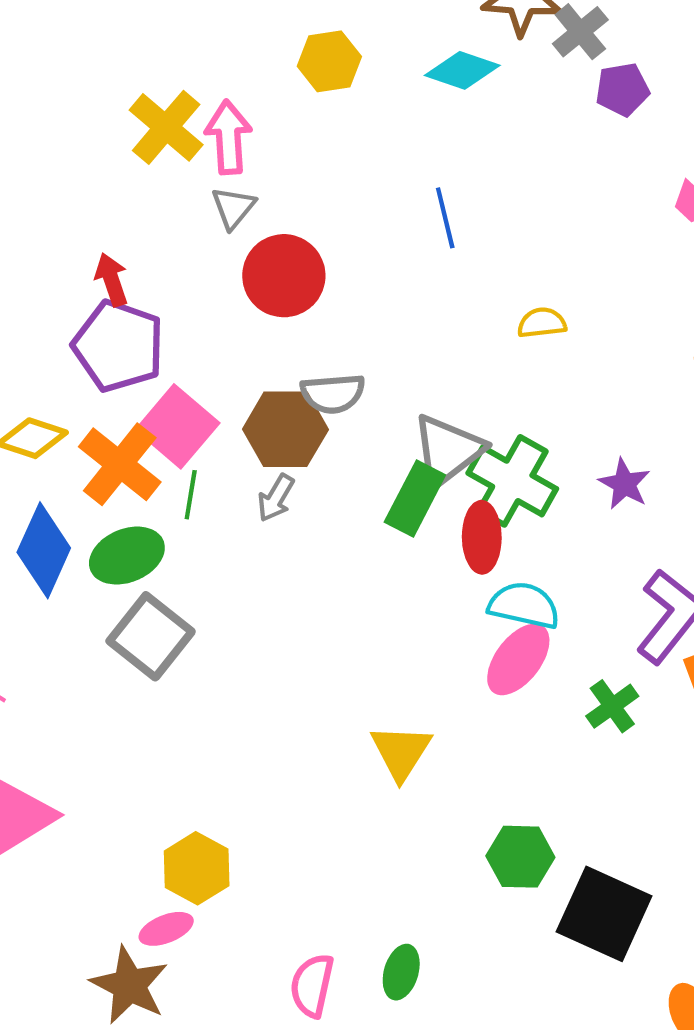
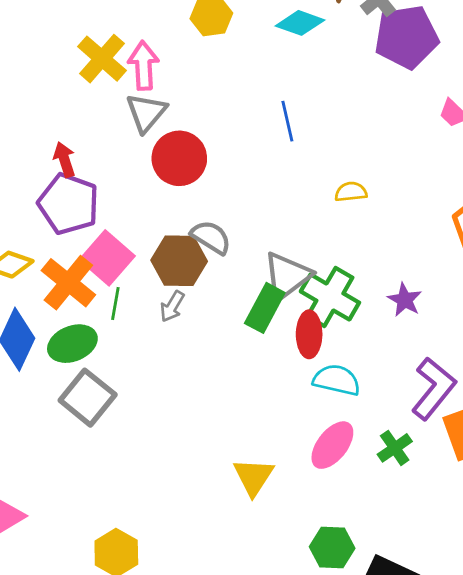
purple pentagon: (622, 89) -> (406, 37), size x1.8
gray triangle: (233, 208) -> (146, 113), size x1.4
gray semicircle: (333, 394) -> (211, 237), turned -144
pink ellipse: (518, 659) -> (332, 445), moved

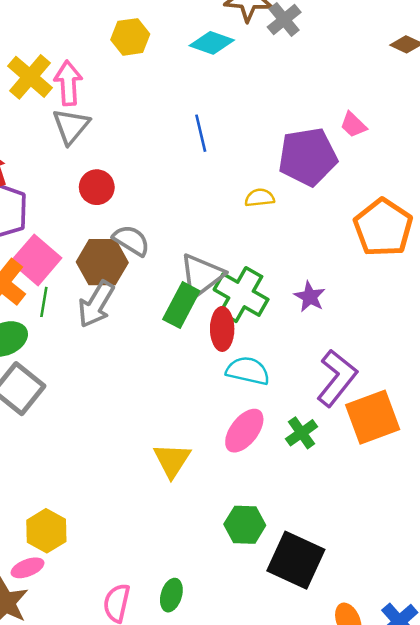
purple pentagon: (406, 37) -> (308, 157), moved
red circle: (179, 158) -> (97, 187), moved, size x0.7
gray arrow: (172, 306) -> (96, 304), size x1.6

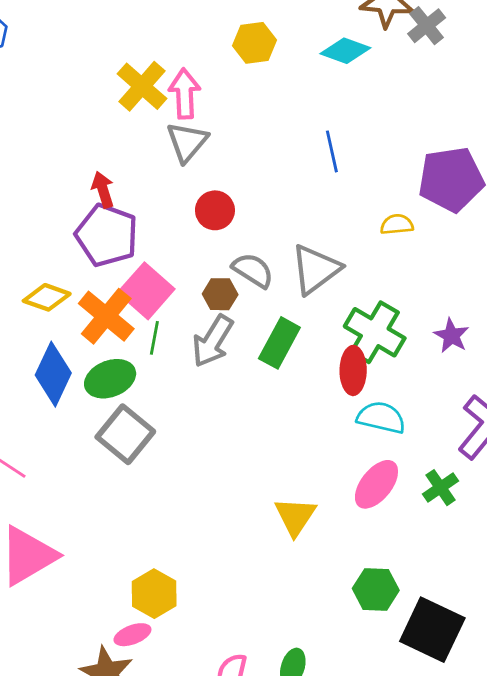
brown hexagon: (102, 262) -> (220, 294), size x0.6
gray triangle: (202, 276) -> (315, 269), moved
green rectangle: (181, 305) -> (279, 343), moved

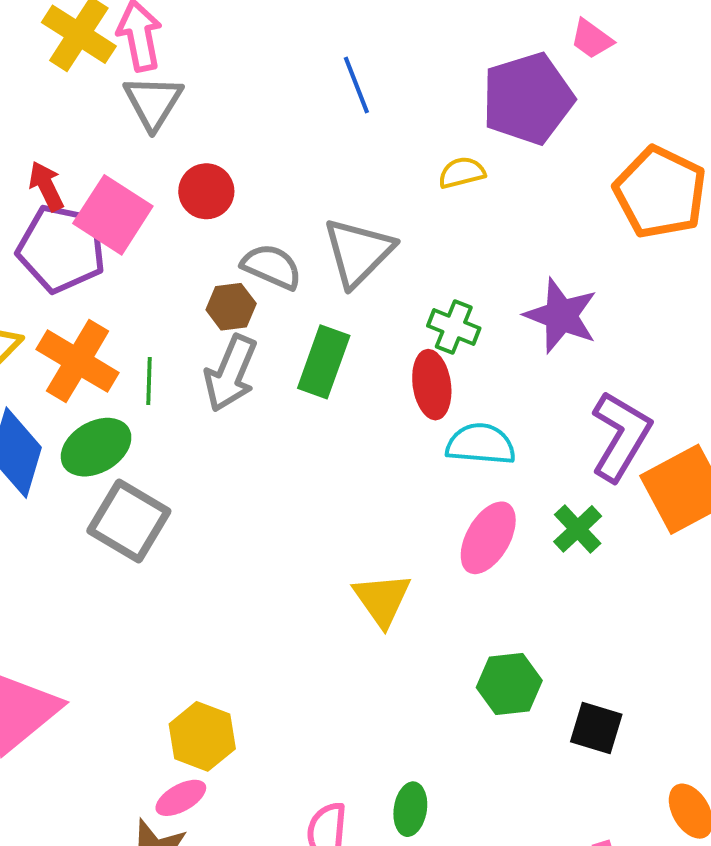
pink square: (146, 291) -> (113, 215), moved
green cross: (375, 332) -> (454, 327), size x0.6
purple star: (451, 336) -> (561, 316), size x1.5
black square: (432, 630) -> (596, 728), size x0.6

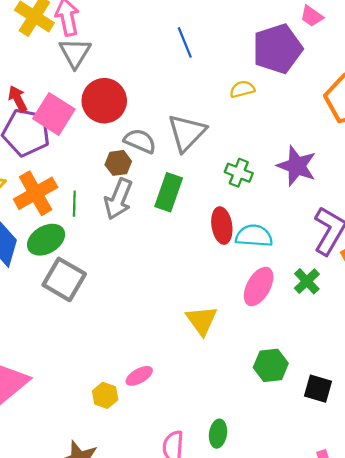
red circle: (206, 191) -> (104, 101), size x1.5
orange cross: (78, 361) -> (36, 193), turned 30
red ellipse: (432, 385) -> (222, 226), moved
yellow hexagon: (202, 736) -> (105, 395), size x0.7
pink ellipse: (181, 798) -> (139, 376), moved

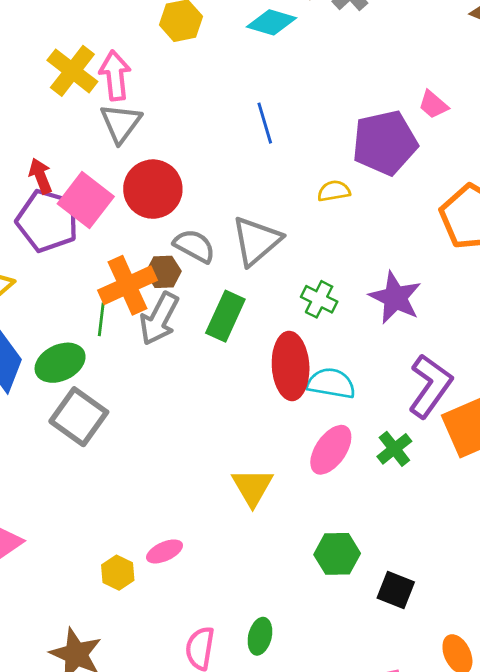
orange cross: (36, 193) -> (128, 285), moved
red ellipse: (222, 226) -> (291, 366), size x1.4

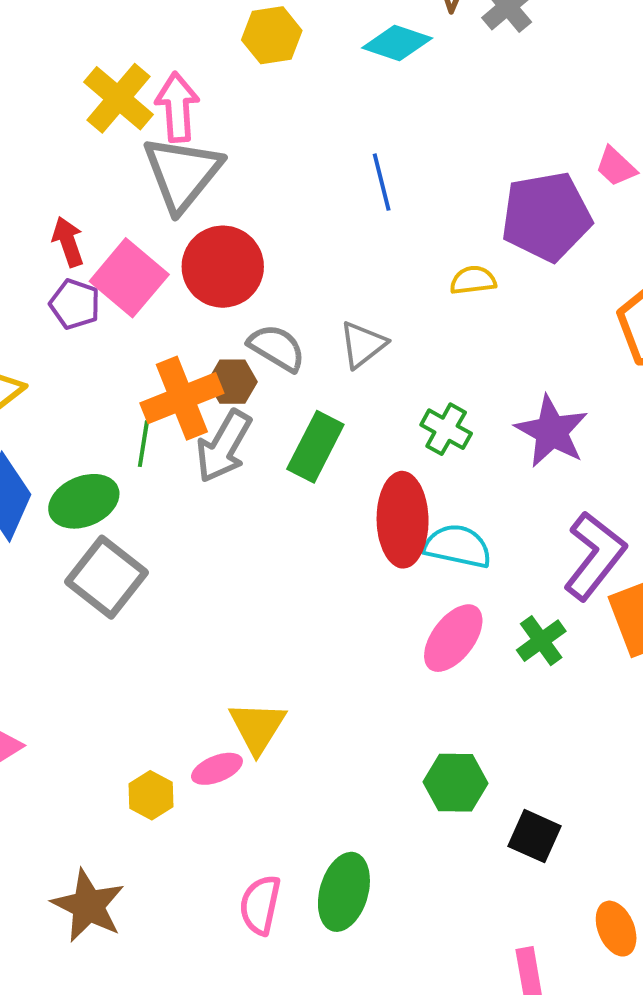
gray triangle: (121, 123) -> (182, 173), size x1.4
purple pentagon: (47, 221) -> (75, 304), size x0.6
gray triangle: (256, 241) -> (363, 345), size x0.7
yellow triangle: (253, 487) -> (257, 727), moved
green ellipse: (260, 636) -> (344, 892), size x1.5

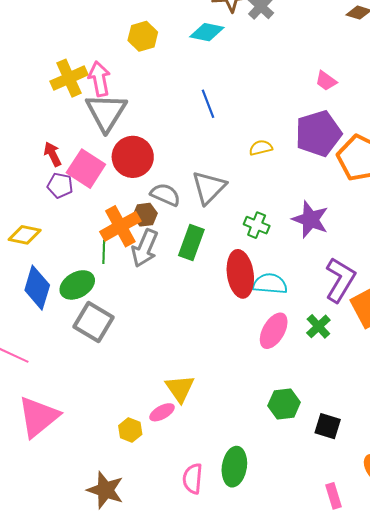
yellow cross: (119, 98) -> (69, 78), turned 33
purple pentagon: (546, 217) -> (318, 133), moved
gray triangle: (363, 345) -> (209, 187), size x1.4

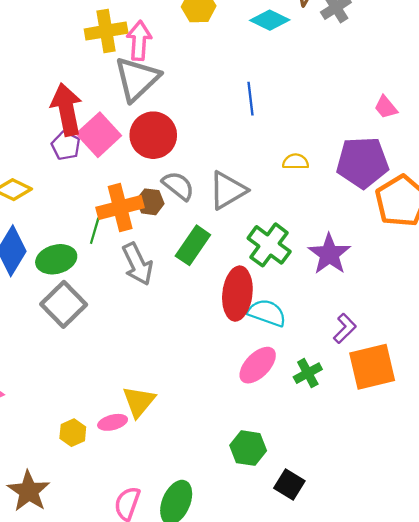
red arrow: (53, 154) -> (66, 109), size x1.8
green cross: (257, 225) -> (269, 245), size x1.5
gray arrow: (145, 248) -> (137, 264), moved, turned -63
purple L-shape: (340, 280) -> (345, 328), size x0.6

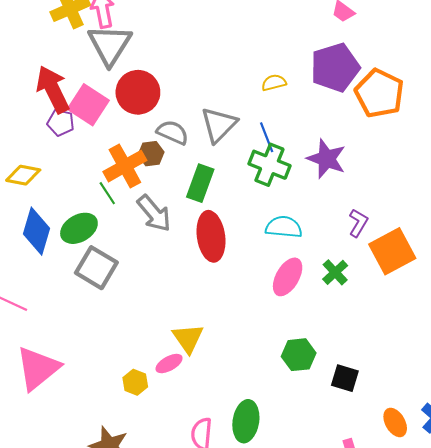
blue line: (251, 99) -> (267, 137), moved
green line: (95, 231) -> (107, 193), turned -35
red ellipse: (237, 294) -> (211, 236), moved

